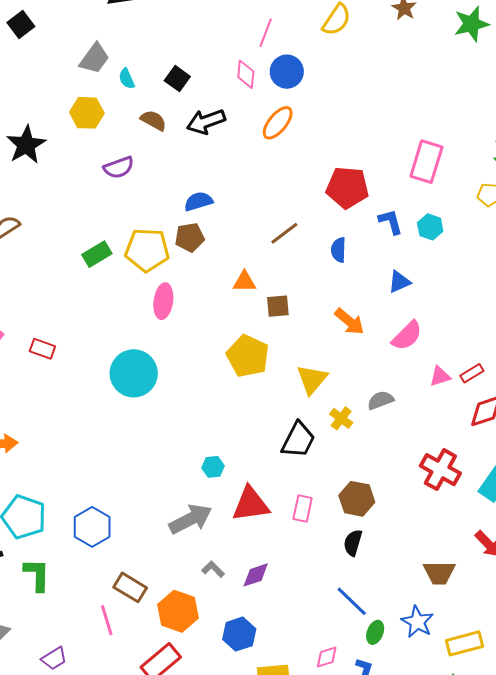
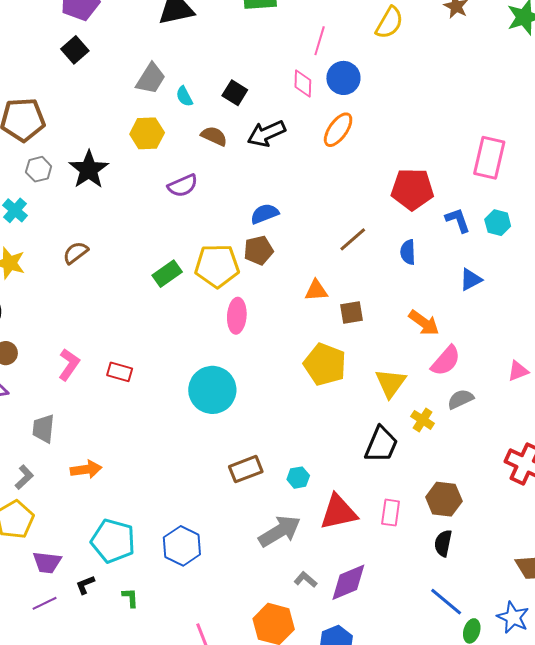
pink semicircle: (407, 336) -> (446, 361), moved
green L-shape: (37, 575) -> (130, 598), size x0.6
purple diamond: (256, 575) -> (348, 582), size x1.4
brown rectangle: (130, 587) -> (246, 469), moved, turned -48

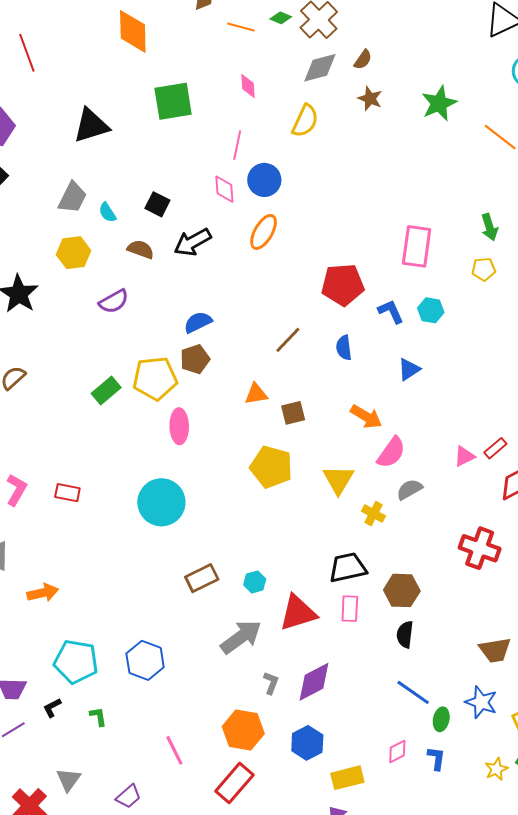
black trapezoid: (381, 445) -> (348, 568), moved, turned -120
gray L-shape: (306, 580) -> (271, 683), turned 75

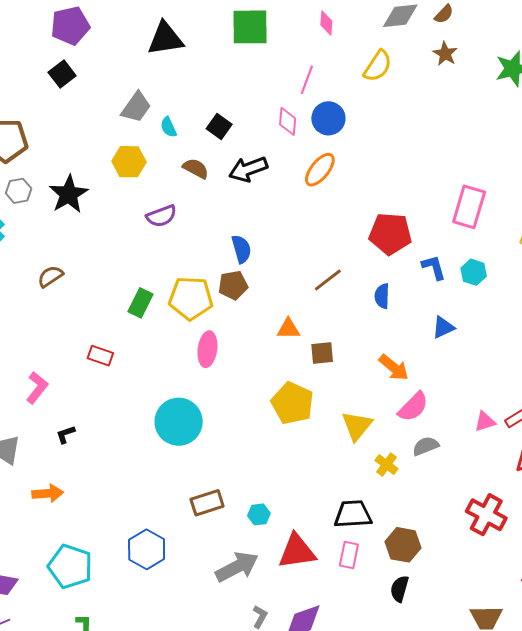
blue semicircle: (198, 322) -> (241, 249), turned 92
green rectangle: (106, 390) -> (141, 303), turned -32
red rectangle: (67, 493) -> (100, 356), moved
blue hexagon: (145, 660) -> (147, 549), moved
black L-shape: (52, 708) -> (65, 434), moved

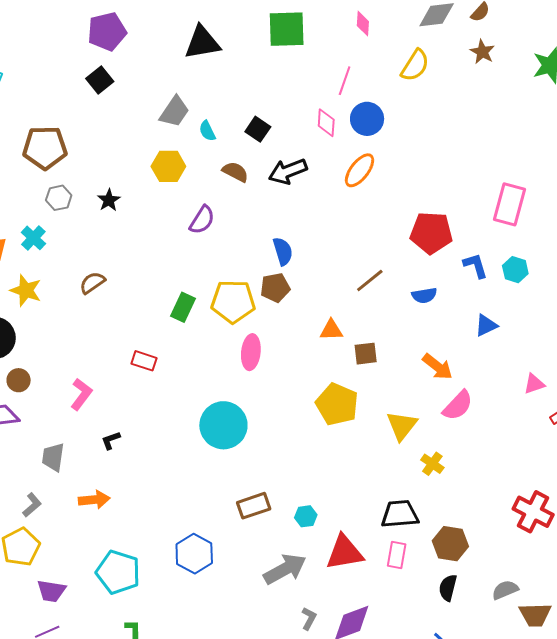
black star: (69, 194) -> (109, 200), size x0.6
purple semicircle: (161, 216) -> (202, 220), turned -36
blue semicircle: (382, 296) -> (424, 295), turned -100
pink triangle: (485, 421) -> (534, 384), moved
gray semicircle: (426, 446) -> (505, 590), moved

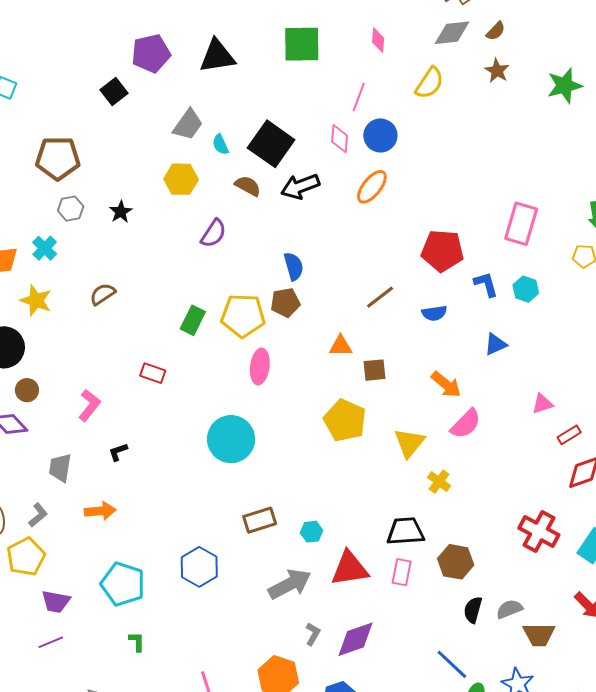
purple pentagon: (107, 32) -> (151, 53), moved
black square: (258, 129) -> (271, 144), size x1.8
black semicircle: (448, 588) -> (473, 610), moved

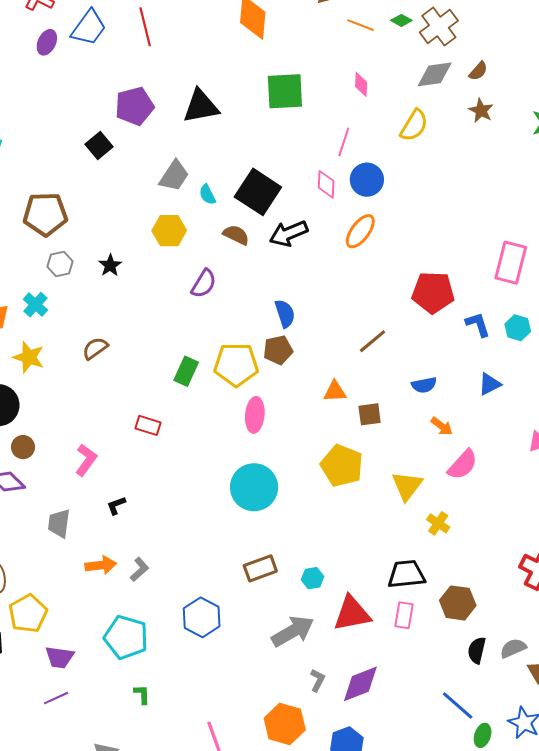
blue semicircle: (434, 313) -> (424, 385), moved
orange arrow: (446, 385) -> (442, 426), size x0.7
cyan circle: (231, 439) -> (254, 487), moved
gray L-shape: (38, 515) -> (139, 569), moved

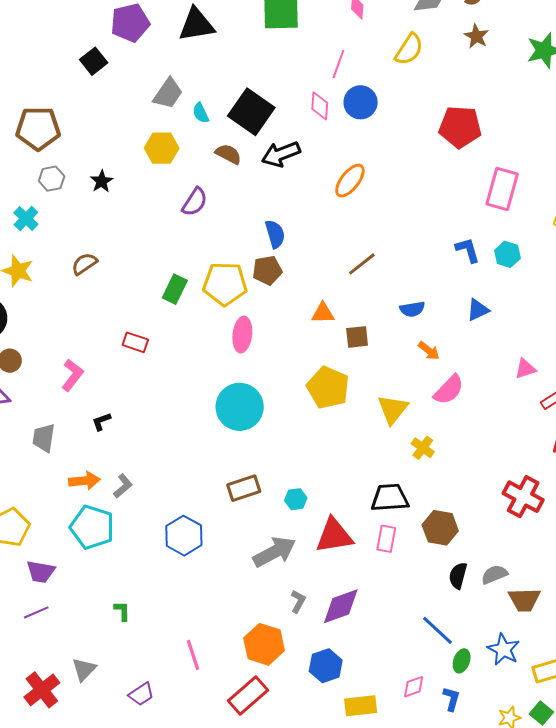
orange ellipse: (360, 231) -> (350, 181), moved
red pentagon: (433, 292) -> (460, 127), moved
cyan pentagon: (126, 637) -> (92, 527), moved

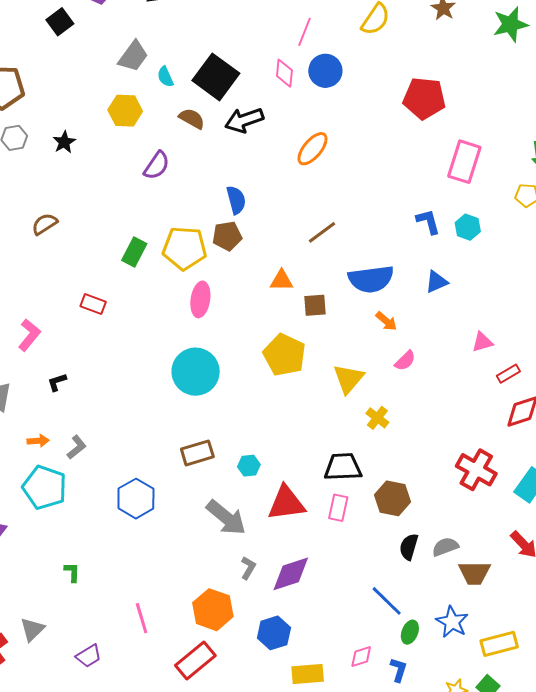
blue semicircle: (412, 309) -> (371, 279), size x1.8
pink semicircle: (449, 390) -> (405, 361), size x0.7
orange arrow: (84, 481) -> (38, 441), size x0.7
gray arrow: (275, 552) -> (226, 518), turned 66

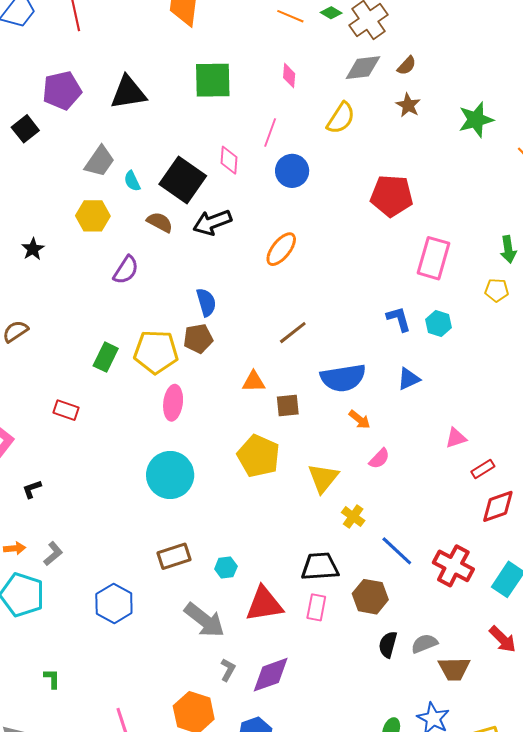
pink diamond: (284, 73) -> (229, 160), moved
blue line: (387, 601) -> (397, 551), moved

